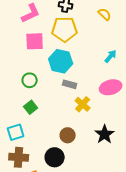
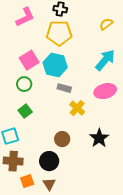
yellow semicircle: (105, 14) -> (106, 24), moved, turned -80
pink square: (35, 41) -> (29, 60), moved, turned -30
cyan arrow: (111, 56) -> (105, 60), size x1.6

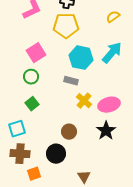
cyan hexagon: (55, 65) -> (81, 58), moved
pink ellipse: (105, 91) -> (109, 105), moved
brown triangle: (49, 184) -> (84, 177), moved

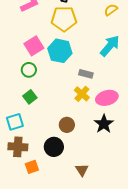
cyan hexagon: (81, 58) -> (60, 51), moved
gray rectangle: (71, 81) -> (86, 74), moved

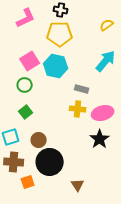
yellow cross: (82, 94) -> (78, 109), turned -35
brown circle: (67, 125) -> (39, 140), moved
black circle: (54, 147) -> (50, 162), size x1.4

